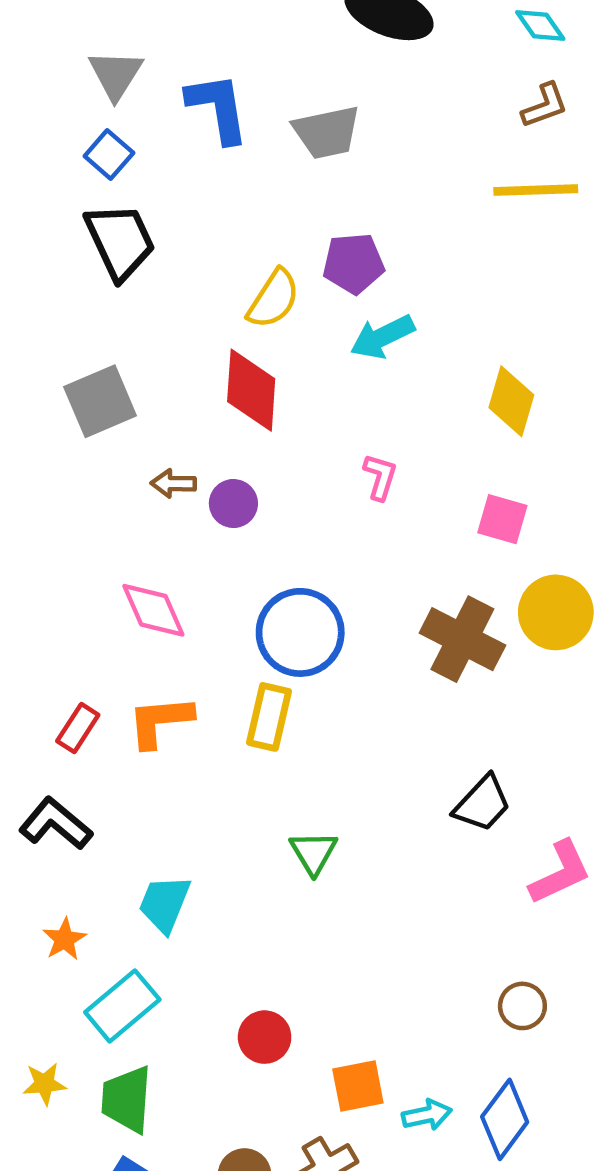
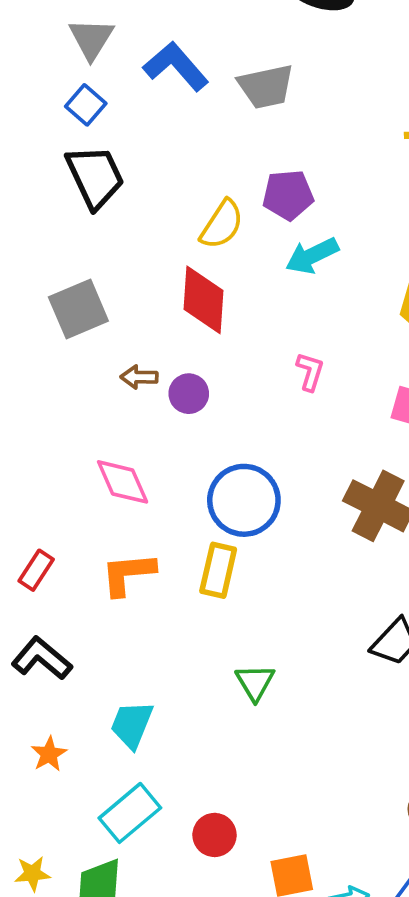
blue L-shape: (218, 108) -> (176, 66), turned -32
red rectangle: (78, 728) -> (36, 570), moved
cyan rectangle: (122, 1006) -> (130, 813), moved

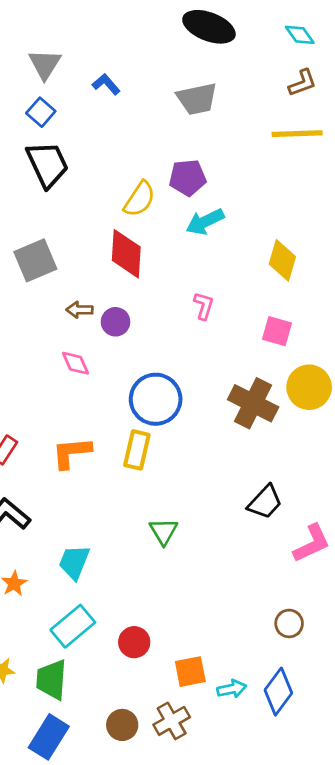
blue L-shape: (176, 66) -> (106, 84), size x0.6
gray trapezoid: (266, 87) -> (197, 99), moved
pink diamond: (123, 482) -> (75, 363), moved, size x0.7

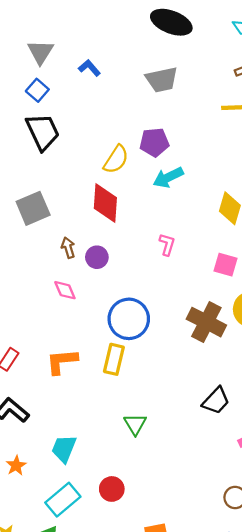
brown arrow: (79, 310) -> (68, 248), turned 72
red circle: (134, 642) -> (112, 489), moved

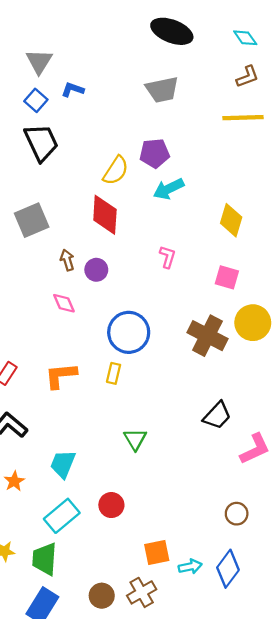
blue L-shape: (89, 68) -> (73, 90), moved, turned -30
yellow rectangle: (114, 359) -> (114, 373), size x0.7

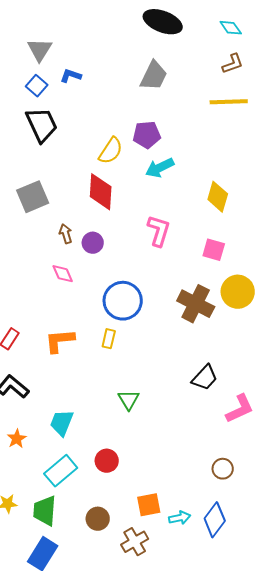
gray trapezoid: (162, 90) -> (154, 76), turned -52
pink L-shape: (168, 257) -> (159, 231), size x1.5
brown circle: (102, 596) -> (98, 519), moved

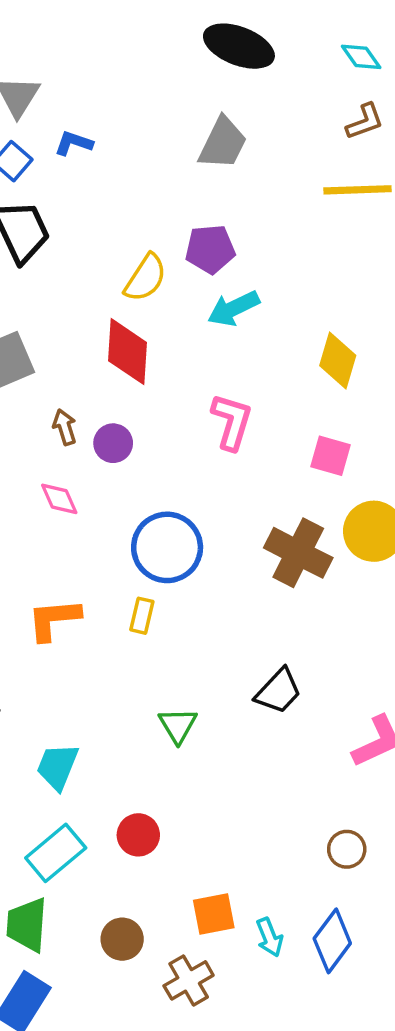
black trapezoid: (205, 378) -> (278, 691), moved
cyan arrow: (180, 518) -> (269, 937), turned 80

